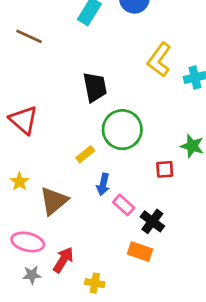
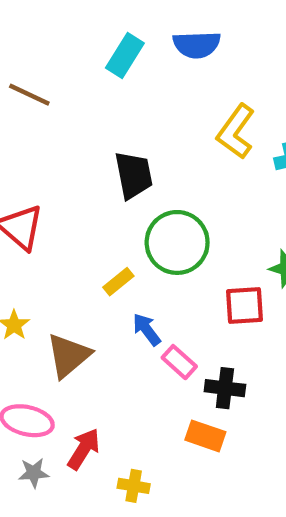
red square: (165, 169) -> (244, 305), size x1.4
blue arrow: (103, 184) -> (147, 329), turned 130
black cross: (152, 221) -> (225, 388), turned -30

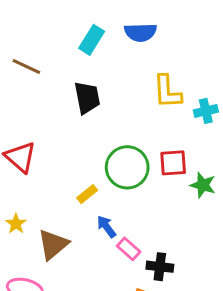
yellow L-shape: (236, 132) -> (167, 92), turned -39
black trapezoid: (134, 175) -> (87, 98), moved
red square: (244, 305) -> (173, 163), moved

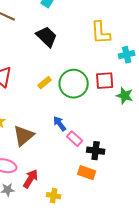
black trapezoid: (87, 98) -> (47, 37), turned -35
cyan cross: (206, 111) -> (127, 55), moved
yellow rectangle: (87, 194) -> (45, 83), moved

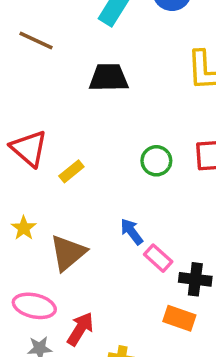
black trapezoid: (47, 37) -> (109, 78), turned -45
yellow rectangle: (45, 83) -> (71, 171), moved
green circle: (74, 84) -> (156, 161), size x0.6

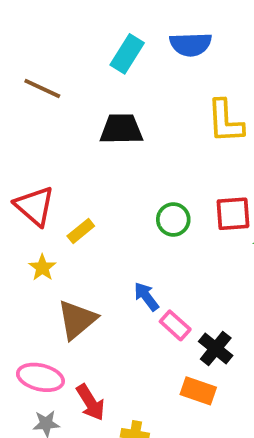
yellow star: (24, 228) -> (42, 268), moved
black cross: (195, 279) -> (216, 349), turned 32
red arrow: (80, 329) -> (90, 402), turned 116

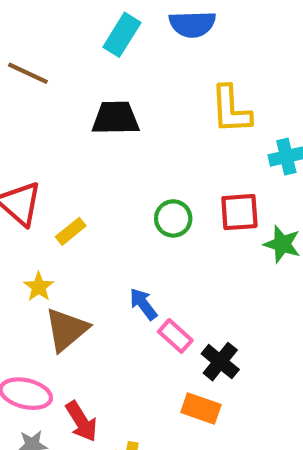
yellow star: (42, 268) -> (39, 287), moved

